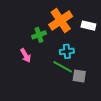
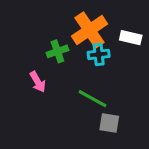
cyan cross: (67, 51) -> (99, 54), moved
gray square: (79, 76) -> (109, 123), moved

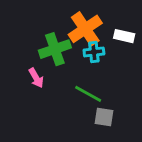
green cross: (57, 51) -> (55, 49), size x1.5

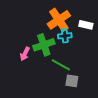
green cross: (55, 49) -> (44, 45), moved
pink arrow: (36, 78) -> (25, 54), turned 56

